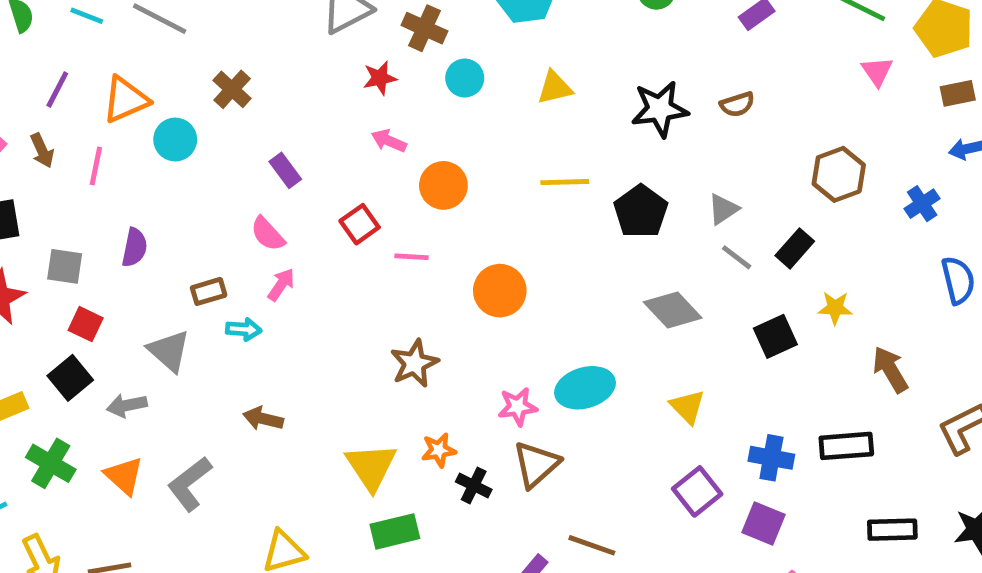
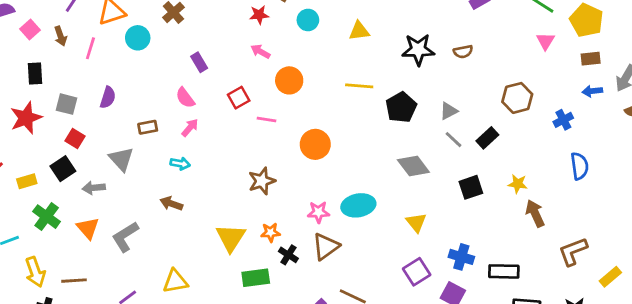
yellow star: (835, 308) -> (518, 184), moved
cyan arrow: (244, 329) -> (180, 164), moved
black rectangle: (846, 446) -> (504, 271), moved
green rectangle: (395, 531) -> (256, 278), moved

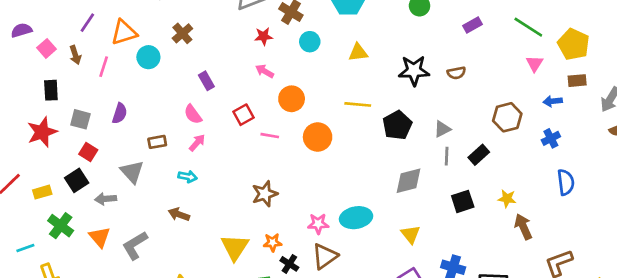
blue arrow: (592, 91) -> (553, 101), moved
gray line: (454, 140) -> (447, 156), turned 48
orange circle: (315, 144) -> (318, 137), moved
gray diamond: (413, 166) -> (409, 181), turned -68

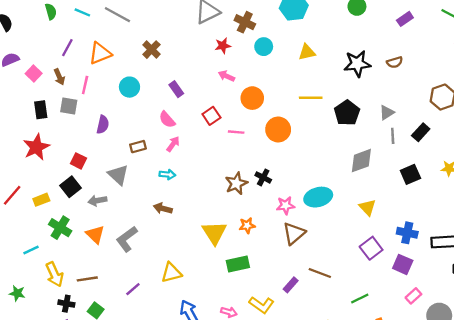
cyan circle: (148, 57) -> (129, 87), moved
gray square: (80, 119) -> (69, 106), moved
black cross: (289, 264) -> (263, 177), moved

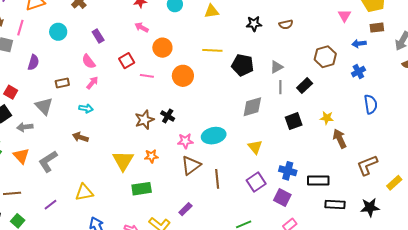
black star: (357, 64) -> (254, 24), size x0.7
black pentagon: (347, 113) -> (243, 65), turned -30
brown line: (320, 273) -> (217, 179), moved, turned 60

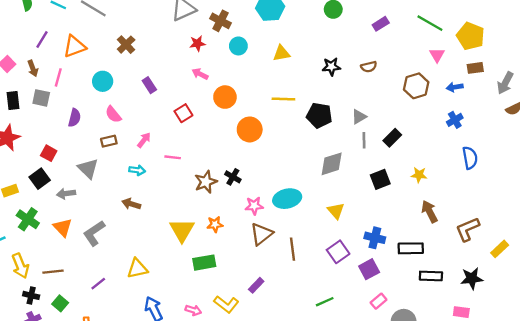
brown hexagon: (325, 57) -> (416, 86), moved
pink semicircle: (89, 61) -> (113, 114), moved
pink line: (147, 76) -> (173, 157), moved
brown arrow: (340, 139) -> (430, 212), moved
purple square: (282, 198) -> (369, 269), turned 36

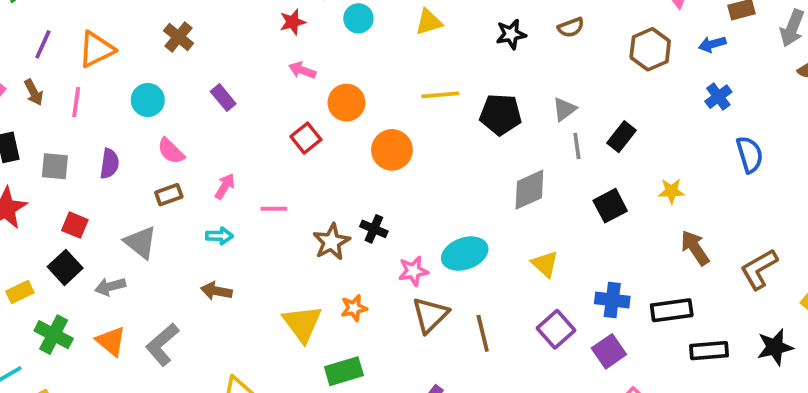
gray square: (41, 98) -> (55, 166), moved
red square: (183, 113) -> (306, 138), moved

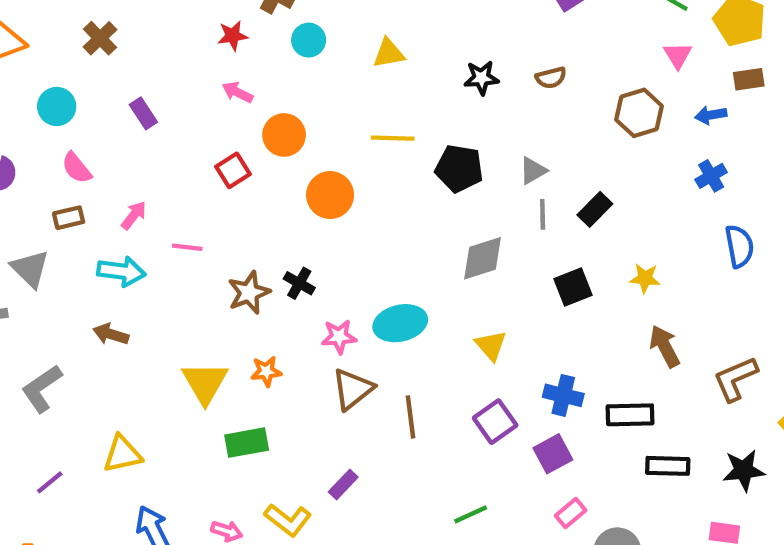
cyan arrow: (219, 236) -> (121, 271), size x1.5

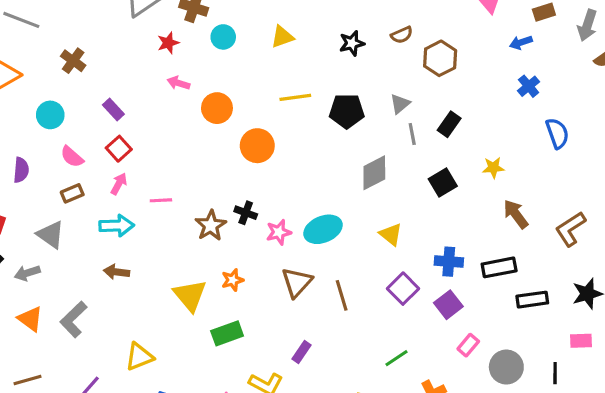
brown hexagon: (639, 113) -> (440, 58), moved
red square: (233, 170) -> (119, 149), moved
pink star: (339, 337) -> (279, 232), moved

